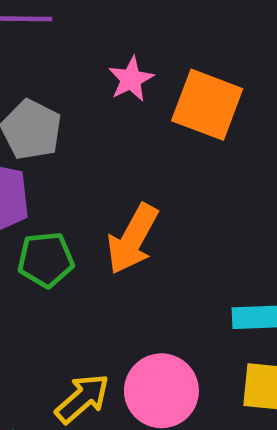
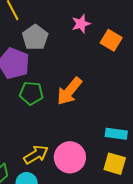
orange square: (207, 105) -> (111, 40), size x0.7

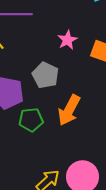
gray pentagon: (35, 37) -> (45, 75), moved

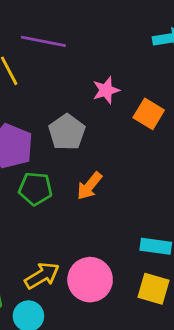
orange arrow: (69, 110) -> (89, 186), size x0.7

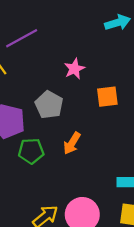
purple line: (43, 41) -> (22, 38), turned -32
orange square: (149, 114) -> (107, 97), moved, turned -30

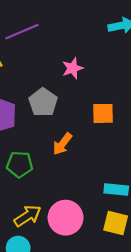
orange square: (107, 97) -> (103, 113), moved
green pentagon: (31, 151) -> (20, 164), moved

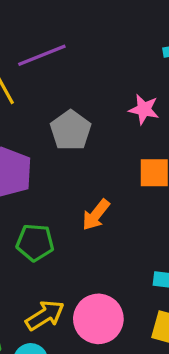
pink star: (73, 68) -> (144, 109), moved, turned 30
gray pentagon: (43, 102) -> (71, 130), moved

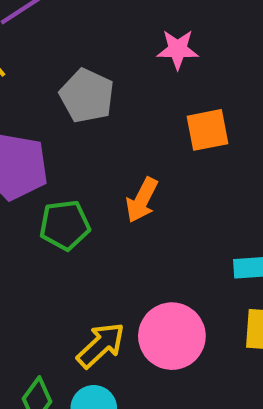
green pentagon: (35, 242) -> (65, 225), moved

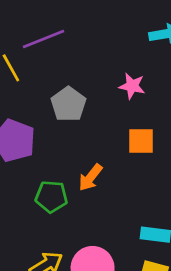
green pentagon: (65, 225) -> (51, 197), moved

